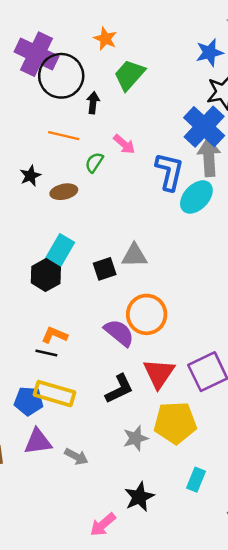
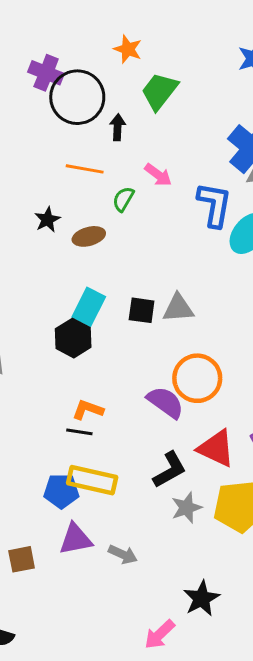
purple cross: (36, 54) -> (46, 73), size x0.7
black square: (105, 269) -> (142, 310), moved, turned 30
red triangle: (159, 373) -> (216, 448), turned -36
gray star: (136, 438) -> (187, 508), moved

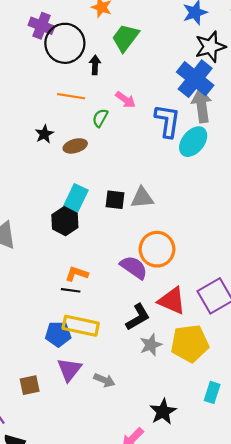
purple triangle: (76, 539) -> (69, 370), turned -40

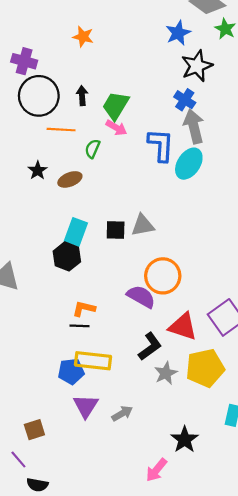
green trapezoid: (125, 38) -> (116, 106), moved
black circle: (65, 43) -> (39, 96), moved
blue cross: (195, 79) -> (185, 100), size x0.6
gray arrow: (104, 380) -> (122, 413), turned -48
brown square: (30, 385) -> (34, 430), moved

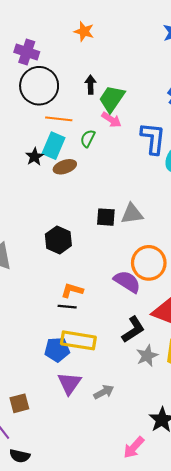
black arrow: (82, 96) -> (91, 85), moved
cyan rectangle: (76, 232) -> (54, 146), moved

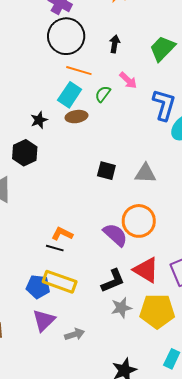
green trapezoid: (112, 99) -> (162, 48), moved
black star: (35, 157) -> (39, 120), moved
gray triangle: (132, 214) -> (145, 173), moved
black hexagon: (58, 240) -> (25, 153), moved

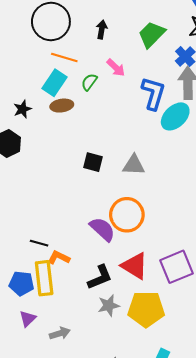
orange L-shape: (62, 234) -> (59, 258), moved
yellow rectangle: (60, 282) -> (44, 278), turned 64
purple triangle: (44, 320) -> (28, 319), size x0.7

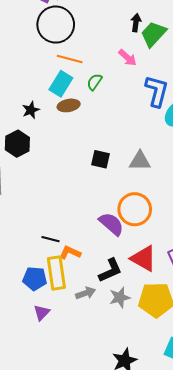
black arrow: (102, 30) -> (136, 23), moved
pink arrow: (116, 68) -> (127, 58), moved
gray arrow: (60, 333) -> (86, 293), moved

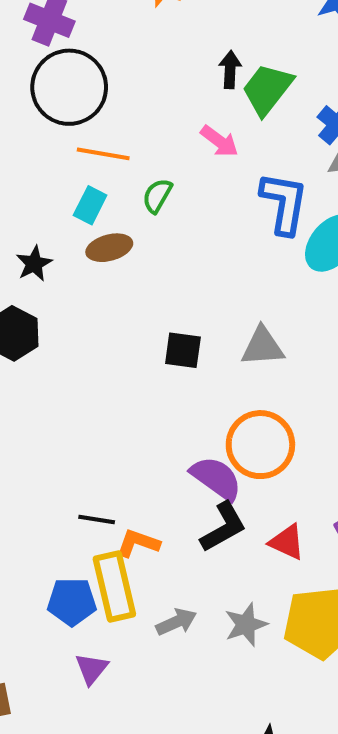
cyan rectangle: (61, 84) -> (90, 205), size x0.7
red triangle: (144, 258) -> (287, 542), size x0.7
black L-shape: (110, 270) -> (223, 527), moved

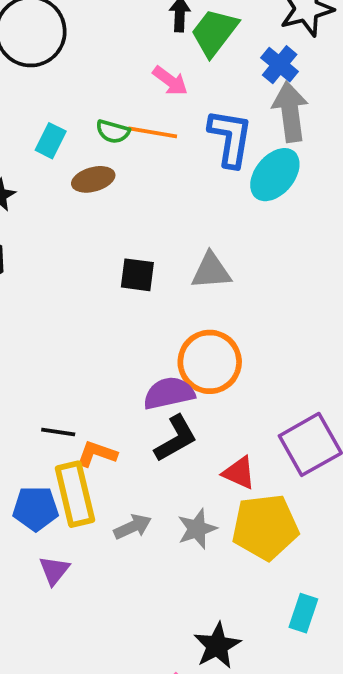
orange line: (103, 154) -> (153, 132), moved
green semicircle: (157, 196) -> (113, 132), turned -104
brown ellipse: (109, 248) -> (93, 179), moved
purple semicircle: (216, 478) -> (169, 393), turned -48
red triangle: (287, 542) -> (239, 473), moved

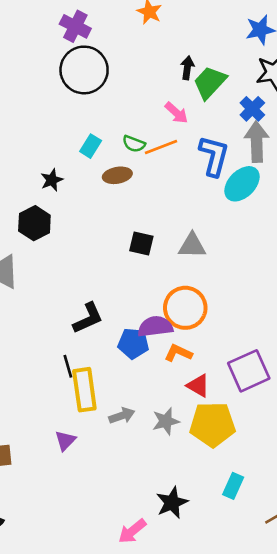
orange line: (153, 132) -> (161, 147), turned -36
black line: (58, 432) -> (68, 366), moved, turned 60
black L-shape: (176, 438) -> (88, 318), moved
orange L-shape: (97, 454) -> (178, 353), moved
blue pentagon: (36, 508) -> (133, 343), moved

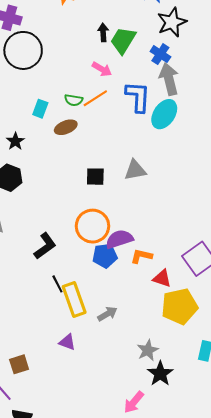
orange circle: (185, 308) -> (92, 226), moved
black L-shape: (88, 318) -> (45, 246), moved
gray star: (166, 421) -> (148, 350), moved
purple triangle: (65, 441) -> (67, 342), turned -42

